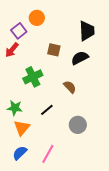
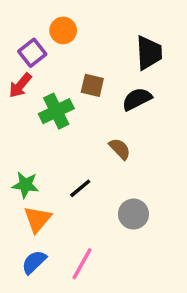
green cross: (33, 77) -> (56, 111), moved

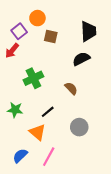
brown square: (92, 85) -> (51, 36), moved
green cross: (56, 111) -> (33, 78), moved
orange triangle: (37, 219) -> (37, 132), moved, turned -30

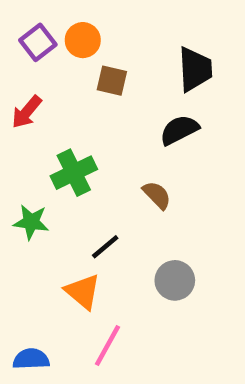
purple square: (19, 31) -> (38, 42), moved
green star: (15, 110) -> (31, 222), moved
blue semicircle: (20, 156) -> (31, 359), moved, turned 42

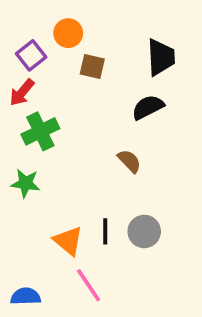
purple square: (38, 42) -> (31, 55), moved
green cross: (74, 173) -> (40, 131), moved
black line: (105, 247) -> (105, 231), moved, turned -50
pink line: (107, 346) -> (89, 285), turned -63

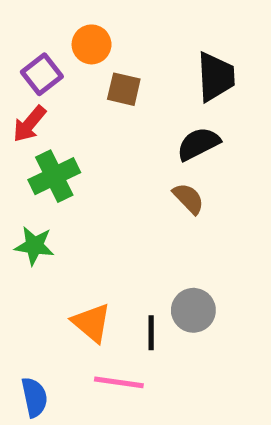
brown semicircle: (129, 161) -> (188, 198), moved
black line: (105, 231) -> (151, 333), moved
pink line: (89, 285) -> (119, 382), turned -48
blue semicircle: (26, 296) -> (34, 397), turned 80

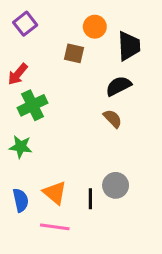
orange circle: (92, 44) -> (95, 27), moved
purple square: (42, 74) -> (25, 24), moved
pink line: (119, 382) -> (55, 227), moved
blue semicircle: (34, 397) -> (21, 200), moved

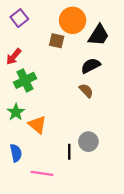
orange circle: (95, 27) -> (73, 20), size x1.5
black trapezoid: (129, 46) -> (99, 35), turned 35
green star: (21, 147) -> (16, 112), turned 30
orange triangle: (55, 193) -> (37, 125), moved

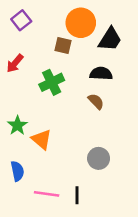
black semicircle: (91, 66) -> (101, 73), turned 30
green cross: (25, 80) -> (52, 82), moved
black line: (69, 152) -> (77, 195), moved

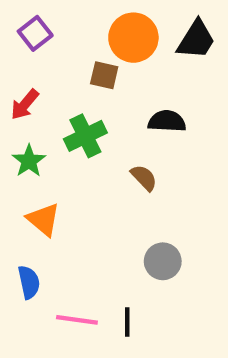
black trapezoid: (110, 39) -> (196, 40), moved
brown semicircle: (96, 101) -> (144, 178), moved
green star: (17, 125) -> (29, 161), moved
orange triangle: (41, 139) -> (44, 219), moved

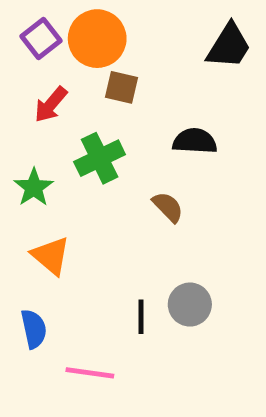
orange circle: (133, 38) -> (97, 39), moved
red arrow: (25, 104) -> (51, 104), moved
black line: (127, 322) -> (141, 317), moved

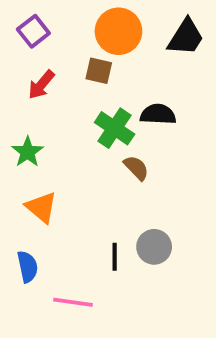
orange circle: (97, 39) -> (118, 31), moved
green cross: (100, 158) -> (115, 128), moved, turned -30

